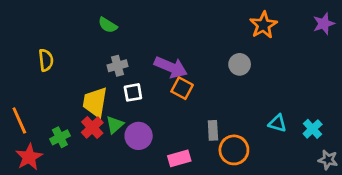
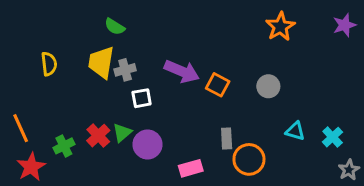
gray circle: (240, 64) -> (268, 86), moved
orange square: (182, 88) -> (218, 85), moved
yellow trapezoid: (95, 102) -> (101, 62), moved
gray star: (328, 160) -> (349, 170), turned 30

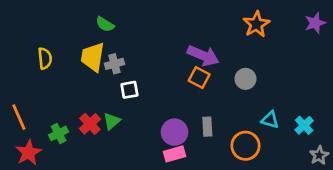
purple arrow: (182, 71) -> (203, 56), moved
purple circle: (147, 144) -> (175, 132), moved
orange circle: (249, 159) -> (245, 146), moved

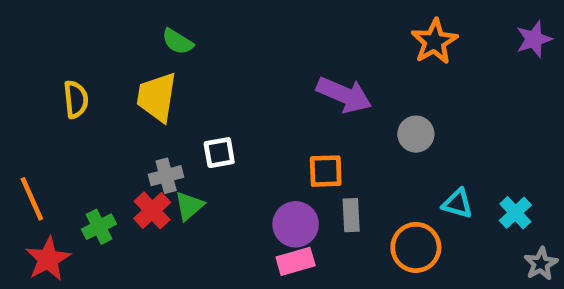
gray cross: (114, 64) -> (166, 176), moved
orange square: (199, 77) -> (326, 171), moved, turned -30

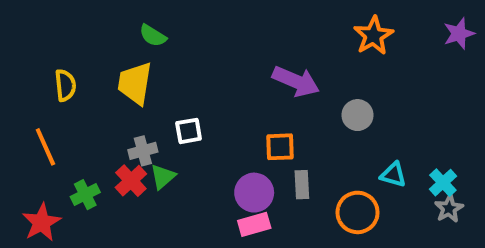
orange line: (32, 199) -> (45, 147), moved
gray star: (541, 264) -> (449, 208), moved

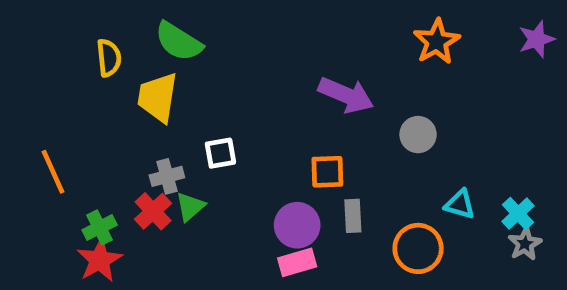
green semicircle: (153, 36) -> (179, 42), size x1.5
yellow semicircle: (65, 85) -> (109, 58), moved
red star: (42, 222) -> (100, 260), moved

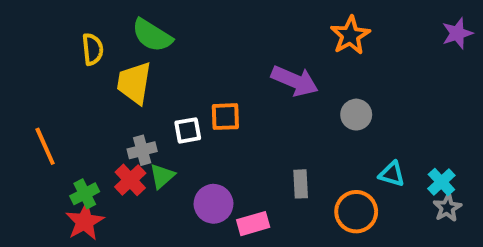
orange star: (437, 42) -> (350, 35), moved
orange square: (327, 172) -> (225, 117), moved
purple circle: (297, 225) -> (213, 204), moved

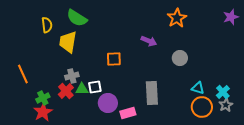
purple arrow: (295, 81) -> (149, 41), size x0.7
white square: (188, 130) -> (95, 87), moved
green triangle: (162, 176) -> (82, 89), turned 40
gray rectangle: (301, 184) -> (152, 93), size x1.6
orange circle: (356, 212) -> (202, 107), moved

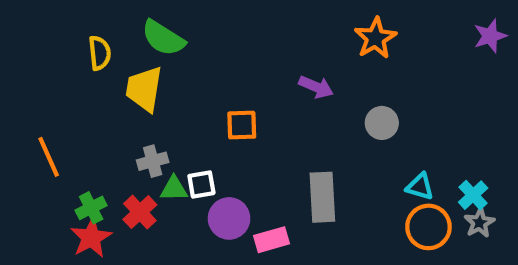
red cross: (66, 91) -> (140, 212), moved

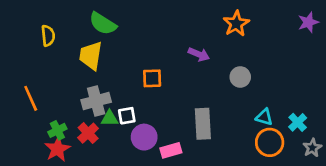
yellow semicircle: (100, 53) -> (48, 36), moved
gray cross: (153, 161) -> (96, 101), size x1.5
gray star: (479, 223) -> (312, 148), moved

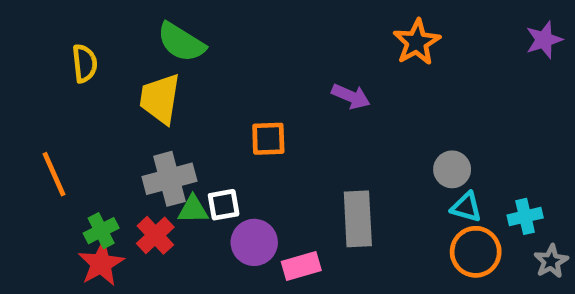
gray circle: (240, 77) -> (452, 169), moved
cyan cross: (298, 122) -> (525, 216), turned 30

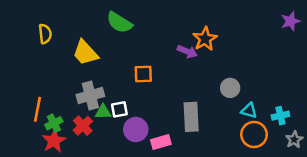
green semicircle: (181, 42) -> (119, 22), moved
orange star: (417, 42) -> (205, 39), moved
yellow trapezoid: (160, 99) -> (85, 53), turned -52
gray circle: (452, 169) -> (230, 88), moved
orange line: (54, 174) -> (38, 109), moved, turned 35

